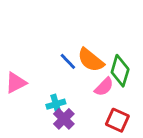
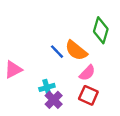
green diamond: (120, 71) -> (101, 30), moved
red square: (117, 120) -> (88, 95), moved

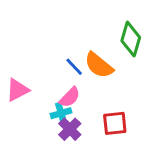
pink semicircle: (87, 73) -> (70, 97), moved
red square: (88, 95) -> (115, 123), turned -30

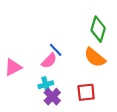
orange semicircle: (99, 65) -> (95, 57), moved
pink semicircle: (70, 97) -> (49, 61), moved

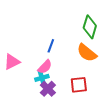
blue line: (56, 50) -> (51, 46), turned 64
pink semicircle: (49, 61) -> (45, 67), moved

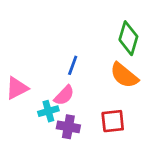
cyan cross: (42, 78) -> (48, 111), moved
purple cross: (48, 89) -> (68, 127), turned -35

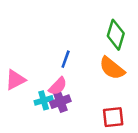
red square: (113, 121) -> (113, 117), moved
purple cross: (68, 127) -> (60, 102), moved, turned -30

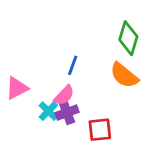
cyan cross: (44, 100) -> (48, 111), turned -30
red square: (113, 117) -> (100, 130), moved

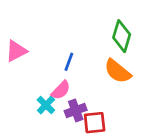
pink triangle: (17, 88) -> (16, 51), moved
purple cross: (67, 113) -> (76, 110), moved

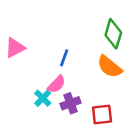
red square: (95, 123) -> (102, 115), moved

